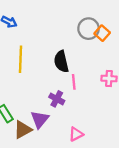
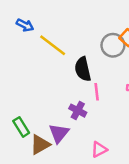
gray circle: (89, 29) -> (113, 45), moved
yellow line: (20, 59) -> (53, 45), moved, turned -55

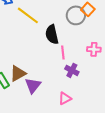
purple cross: (78, 111) -> (72, 70), moved
brown triangle: (40, 144) -> (18, 73), moved

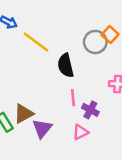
pink line: (63, 52) -> (73, 98), moved
pink triangle: (65, 98) -> (80, 132), moved

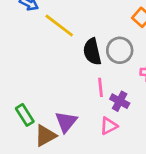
gray circle: (95, 42) -> (120, 50), moved
brown triangle: (24, 114) -> (45, 136), moved

